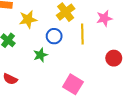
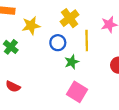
green star: (40, 55) -> (72, 62), moved

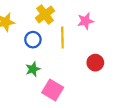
green star: (72, 62) -> (33, 69), moved

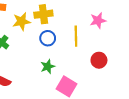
yellow cross: (45, 14) -> (43, 14), moved, turned 30
red circle: (95, 63) -> (99, 60), moved

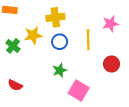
yellow star: (21, 21) -> (33, 35), moved

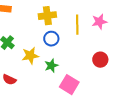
yellow star: (33, 35) -> (30, 56), moved
yellow line: (88, 40) -> (77, 25), moved

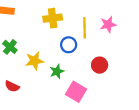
blue circle: (51, 39) -> (69, 45), moved
red circle: (100, 60) -> (100, 65), moved

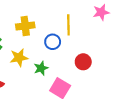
yellow cross: (53, 18) -> (25, 26), moved
pink star: (108, 25) -> (101, 12), moved

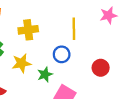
blue circle: (53, 42) -> (62, 54), moved
red circle: (83, 62) -> (101, 68), moved

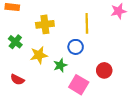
red circle: (101, 68) -> (104, 70), moved

